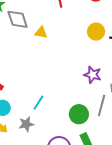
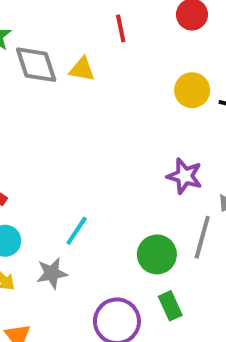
yellow triangle: (41, 32) -> (82, 69), moved

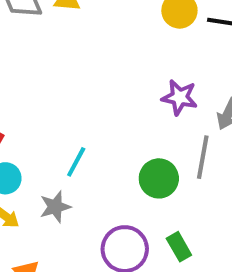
green rectangle: (170, 306) -> (179, 247), moved

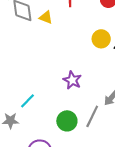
purple star: (180, 97) -> (72, 80), moved

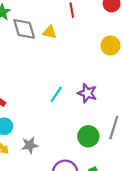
cyan line: (27, 101) -> (56, 94), moved

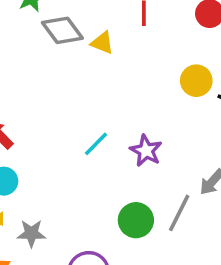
gray diamond: (24, 29) -> (62, 30), turned -30
gray star: (30, 145) -> (31, 233), moved

